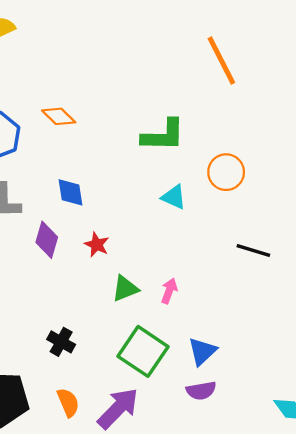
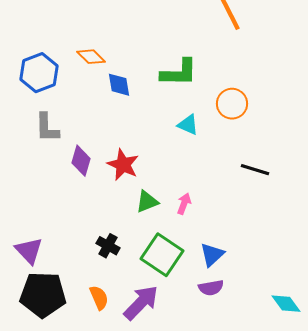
blue diamond: (71, 192) -> (119, 85), moved
red star: (97, 245) -> (123, 165), size x1.5
black cross: (61, 342) -> (108, 246), moved

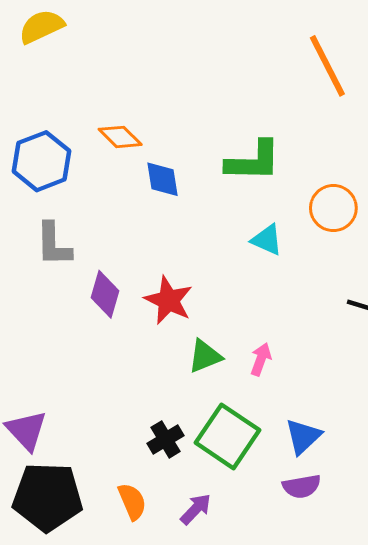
black cross: (108, 246) -> (166, 439), moved, turned 30
purple arrow: (141, 303) -> (196, 509), size x0.6

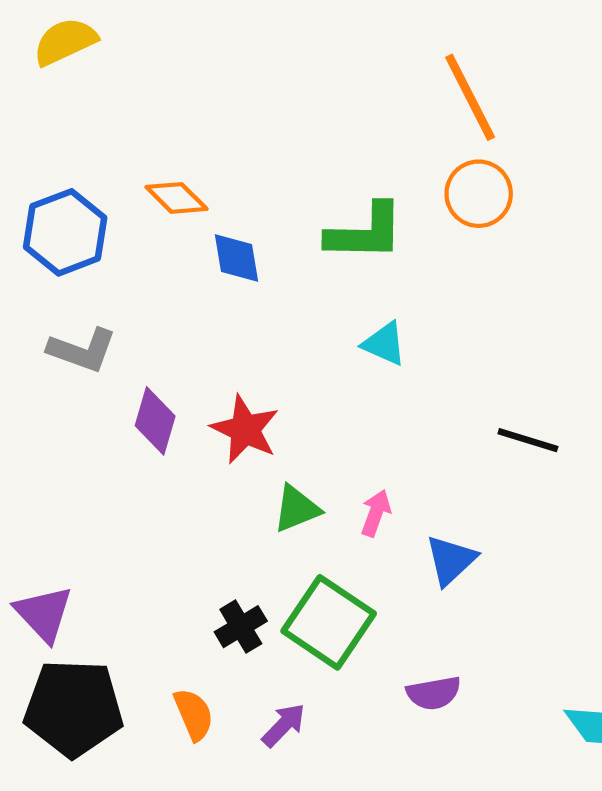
orange circle: (333, 208) -> (479, 194), moved
gray L-shape: (54, 244) -> (82, 350), turned -69
blue triangle: (303, 436) -> (451, 560), moved

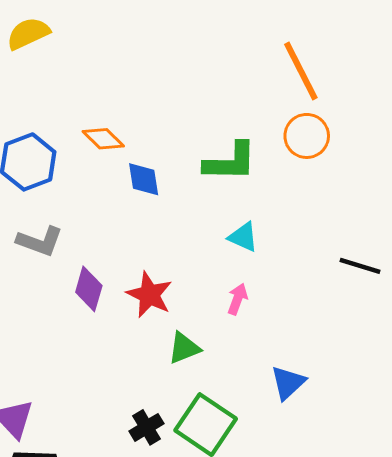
black line: (528, 440) -> (360, 266), moved
pink arrow: (376, 513) -> (237, 299), moved

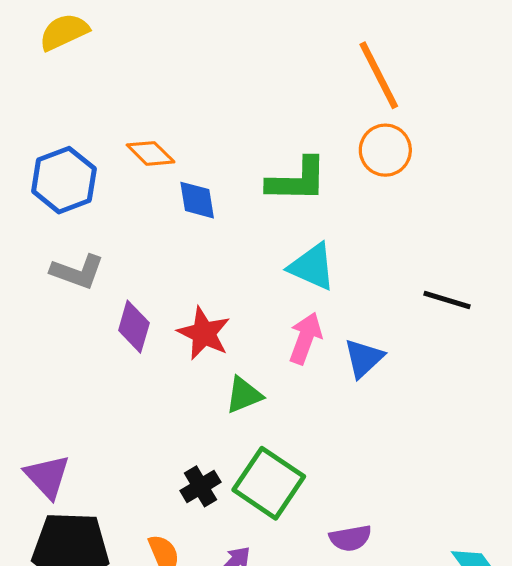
cyan triangle: (243, 237) -> (312, 267), size x1.4
pink arrow: (237, 299) -> (305, 338), size x1.4
blue triangle: (288, 383) -> (364, 358), moved

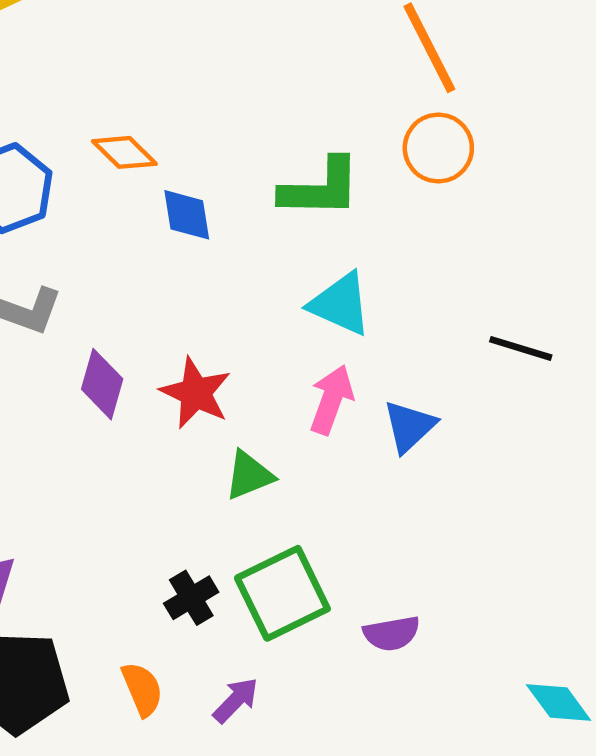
green square: (269, 483) -> (282, 593), turned 30
purple semicircle: (350, 538) -> (392, 633), moved

